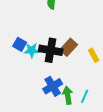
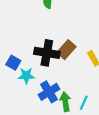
blue square: (20, 44) -> (13, 63), moved
cyan star: (32, 50) -> (26, 76), moved

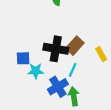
blue square: (13, 63) -> (23, 58), turned -32
cyan line: (84, 103) -> (73, 70), moved

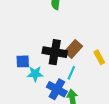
blue cross: (58, 87) -> (57, 89), turned -30

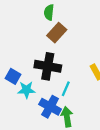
brown rectangle: (73, 49) -> (57, 33), moved
blue square: (23, 61) -> (13, 76), turned 32

